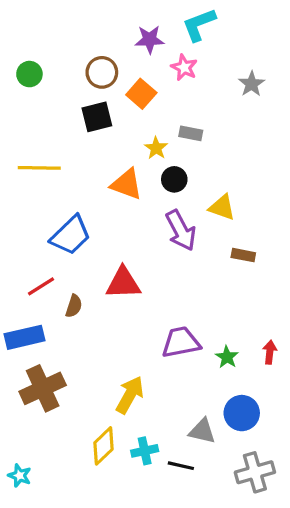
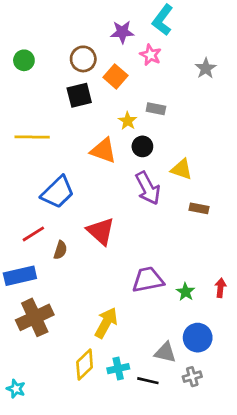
cyan L-shape: (199, 25) -> (163, 20), turned -32
red triangle: (123, 283) -> (101, 231), turned 44
gray cross: (255, 472) -> (192, 377), moved, size x0.6

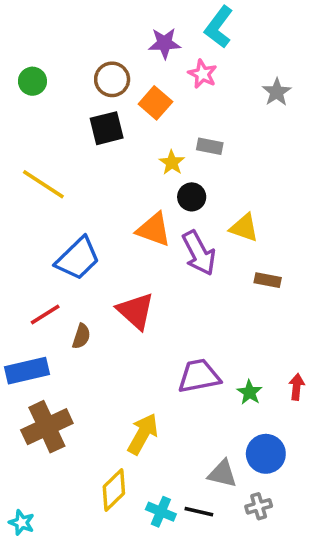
yellow line: (32, 137) -> (43, 184), turned 32
orange triangle: (103, 150) -> (154, 230), moved
cyan cross: (118, 369) -> (161, 512), moved, turned 35

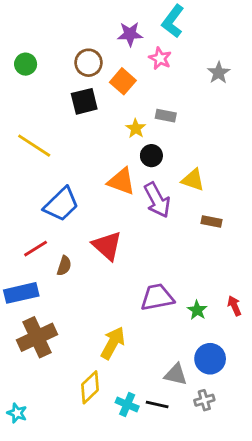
red arrow: (297, 387) -> (234, 306), turned -30

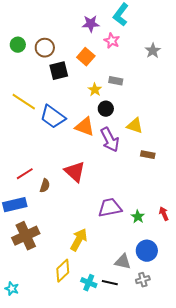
brown circle: (89, 63) -> (45, 48), moved
blue trapezoid: (61, 204) -> (53, 117), moved, turned 80

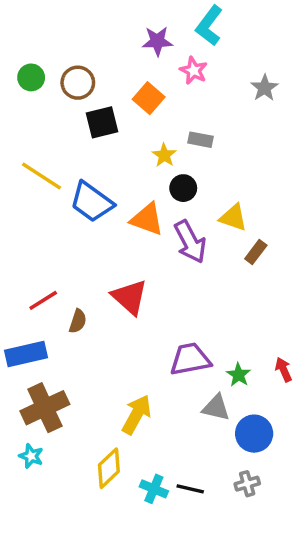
brown rectangle: (148, 155) -> (256, 252), moved, turned -64
gray triangle: (123, 262) -> (216, 408), moved
cyan star: (12, 289) -> (31, 456), moved

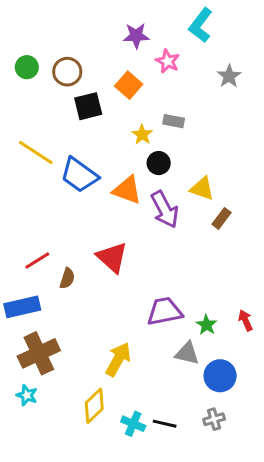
cyan L-shape: (209, 26) -> (201, 25), moved

